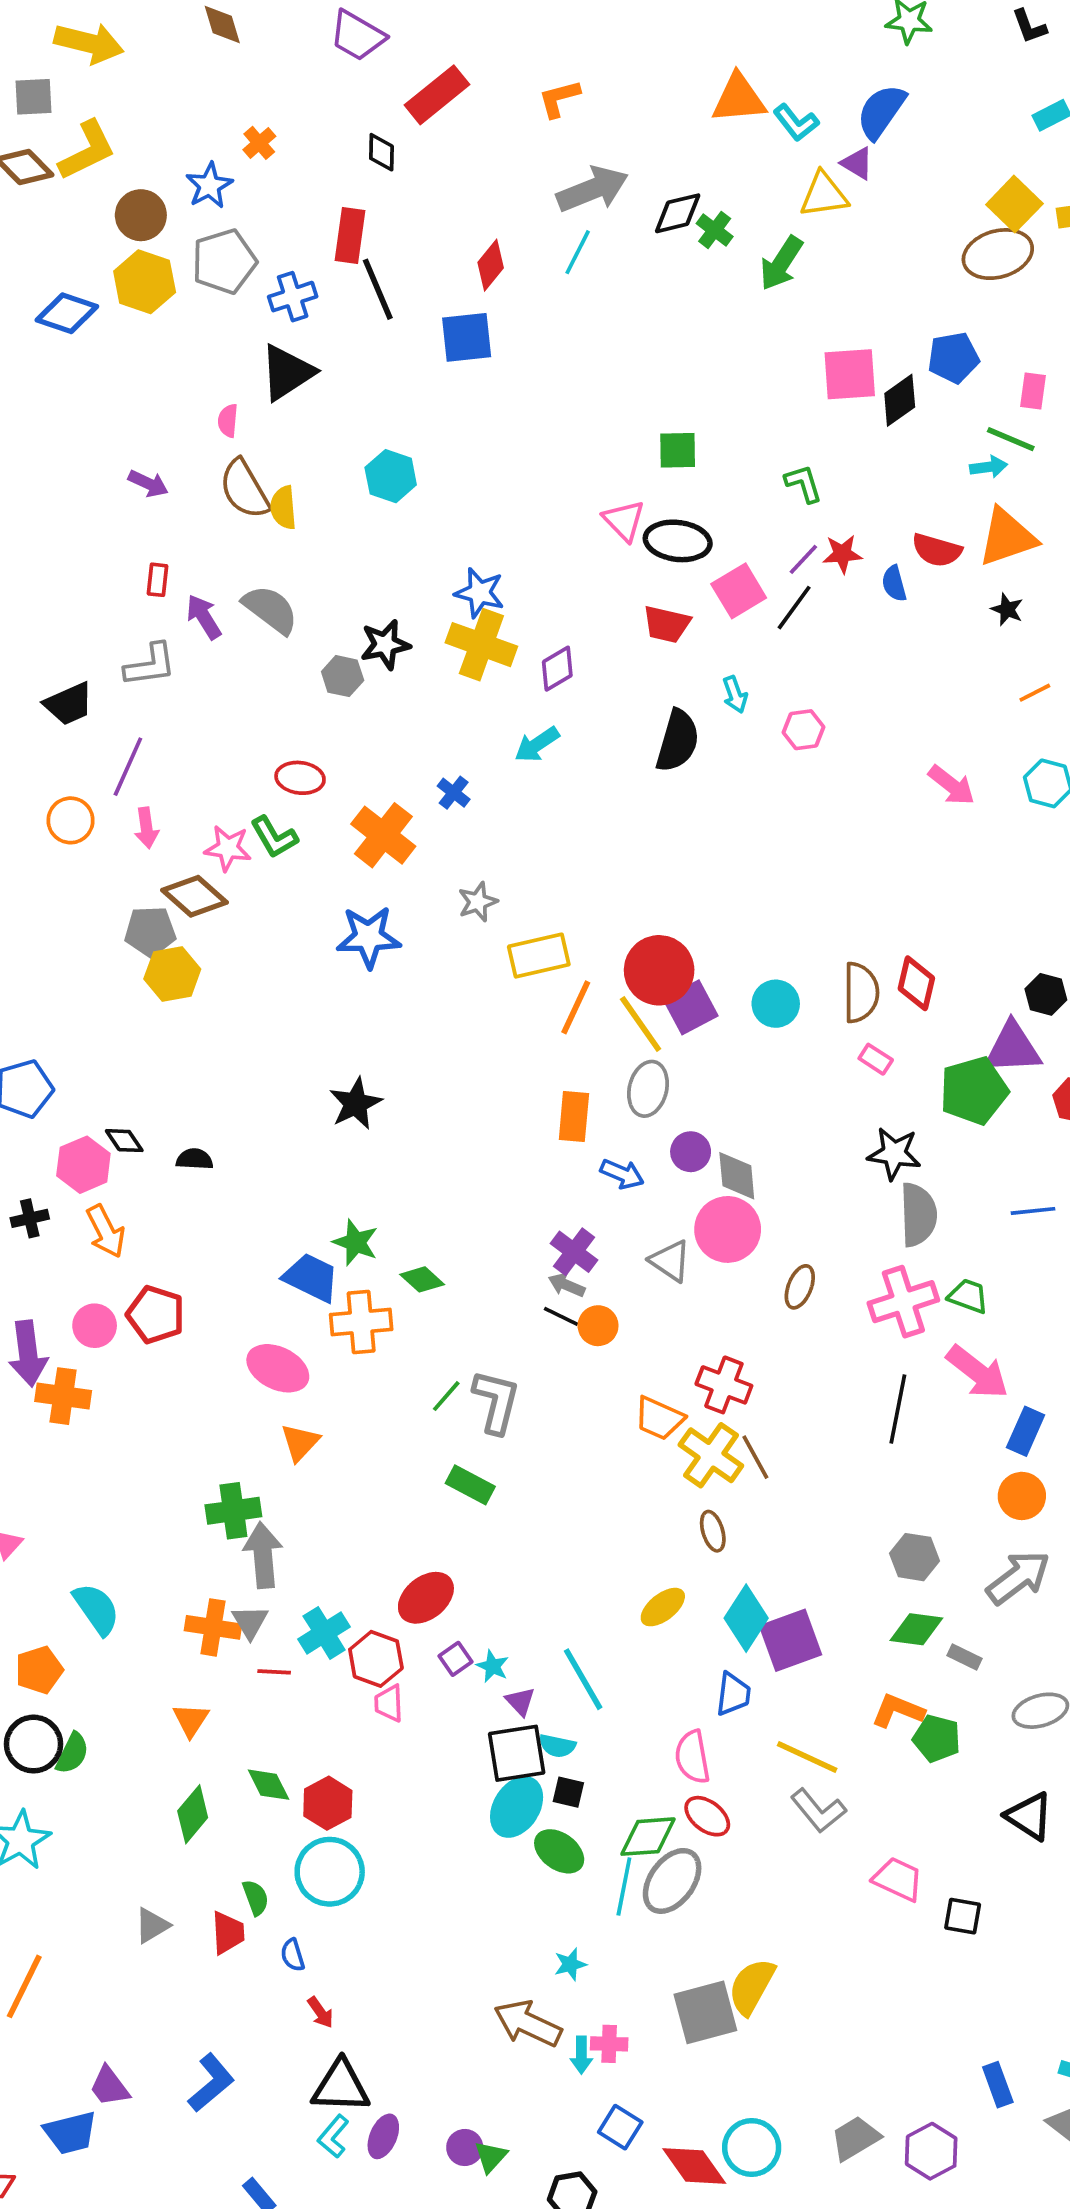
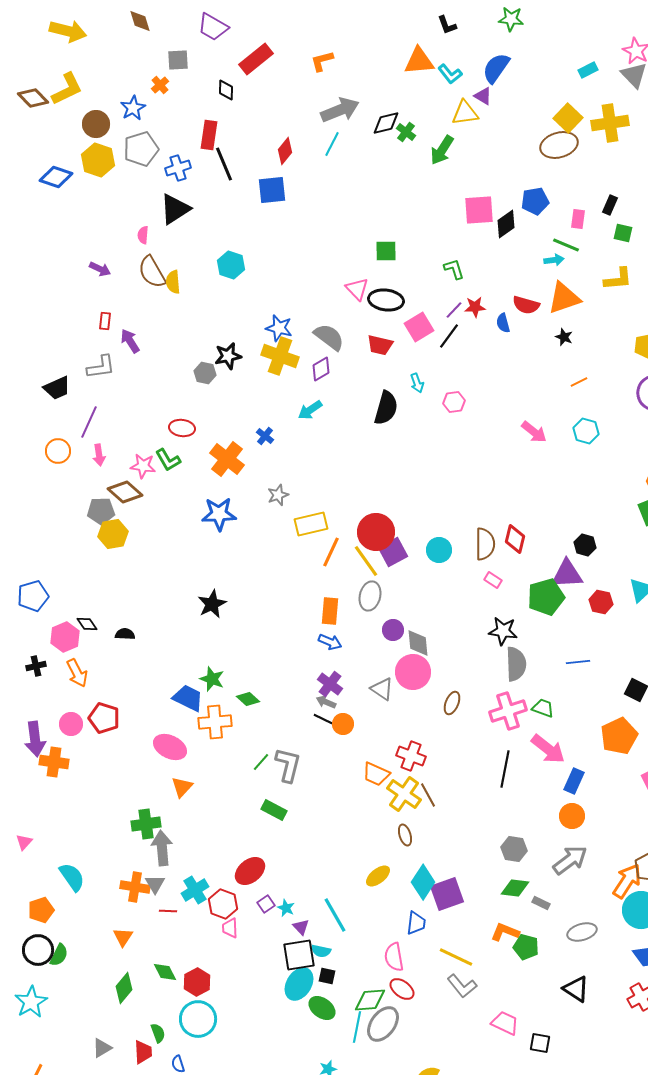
black L-shape: (1029, 26) -> (447, 25), moved
gray square: (33, 97) -> (178, 60), moved
gray semicircle: (270, 609) -> (329, 337), moved
blue arrow: (622, 1174) -> (330, 642), moved

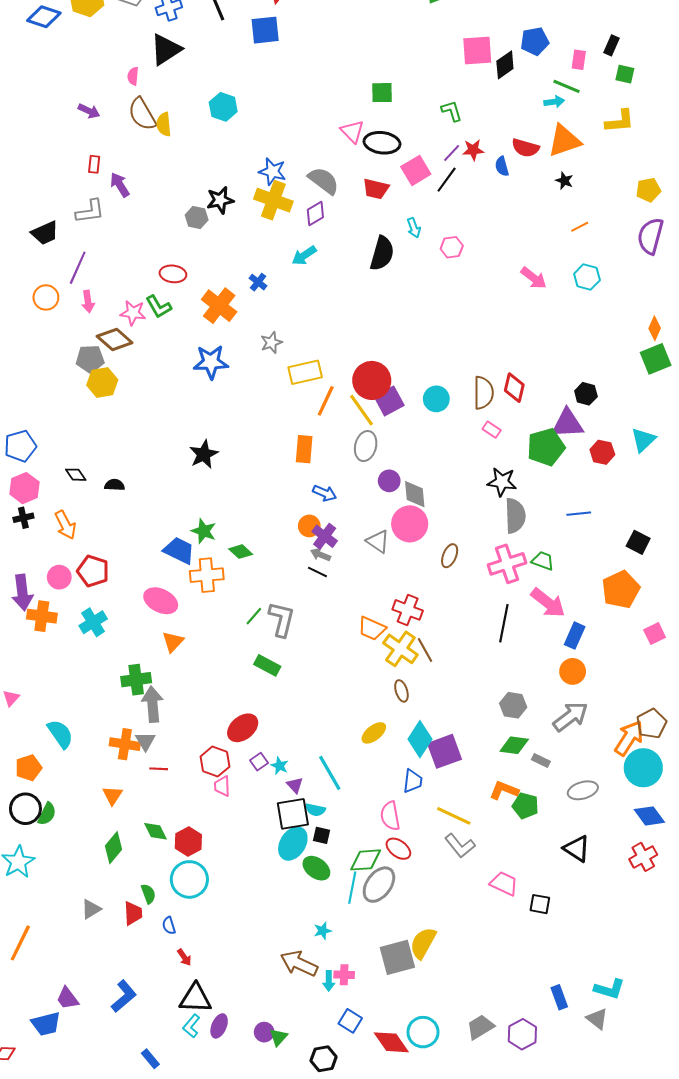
orange rectangle: (330, 611) -> (304, 449), moved
pink hexagon: (65, 637) -> (24, 488), moved
orange circle: (343, 724) -> (309, 526), moved
cyan cross: (195, 890) -> (93, 622), moved

